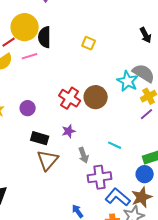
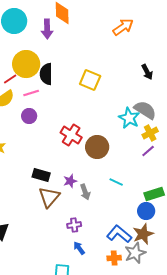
yellow square: (89, 43) -> (90, 80), size x1.5
brown circle: (96, 97) -> (97, 147), moved
purple circle: (28, 108) -> (29, 116), moved
purple star: (69, 131) -> (70, 181), moved
purple cross: (100, 177) -> (74, 225), moved, size x0.6

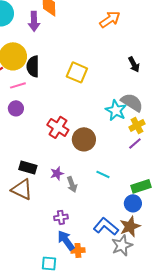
brown triangle: (49, 197) -> (22, 189), moved, turned -45
blue arrow: (79, 248) -> (66, 240), size x1.5
orange cross: (114, 258) -> (78, 250), moved

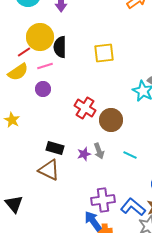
yellow square: (77, 72) -> (104, 53), turned -30
gray arrow: (72, 184) -> (99, 151), moved
purple cross: (61, 217) -> (103, 200), moved, size x1.6

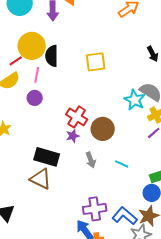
pink line: (45, 66) -> (37, 75), turned -63
black rectangle: (55, 148) -> (47, 157), size x1.4
purple star: (84, 154) -> (73, 136), moved

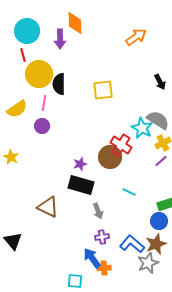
red line: (16, 61) -> (23, 55), moved, turned -72
red cross: (77, 117) -> (121, 145), moved
black rectangle: (47, 157) -> (81, 185), moved
gray arrow: (91, 160) -> (98, 211), moved
purple cross: (95, 209) -> (102, 237), size x0.6

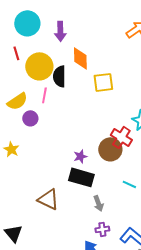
orange diamond: (75, 23) -> (80, 58), moved
red line: (23, 55) -> (16, 53), moved
purple circle: (42, 126) -> (30, 118), moved

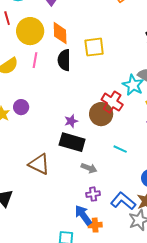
orange diamond: (80, 58) -> (60, 33), moved
black semicircle: (59, 76) -> (64, 60), moved
purple circle: (30, 118) -> (21, 107), moved
gray arrow: (98, 203) -> (89, 168), turned -49

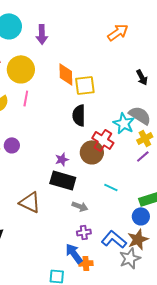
orange diamond: (60, 33) -> (66, 74), moved
black semicircle: (64, 60) -> (79, 115), moved

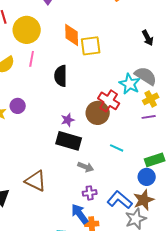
black semicircle: (79, 115) -> (61, 76), moved
purple line: (143, 156) -> (149, 117), turned 32
brown triangle: (30, 202) -> (36, 181), moved

